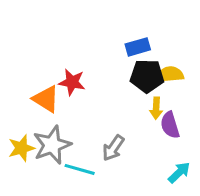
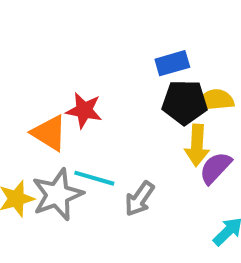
yellow arrow: (156, 108) -> (197, 145), size x1.4
purple semicircle: (170, 125) -> (215, 168), turned 60
cyan line: (80, 169) -> (94, 178), moved

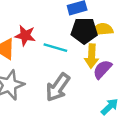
cyan line: (94, 178) -> (55, 48), moved
gray arrow: (139, 199) -> (58, 87), size x1.4

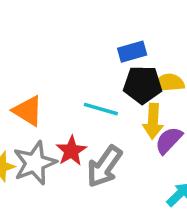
red star: (25, 36) -> (71, 151), moved, turned 30

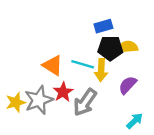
orange triangle: (28, 111) -> (53, 65), moved
yellow arrow: (153, 121) -> (101, 70), moved

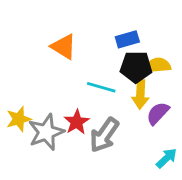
orange triangle: (53, 65) -> (64, 47), moved
yellow arrow: (101, 70) -> (140, 94), moved
yellow star: (16, 102) -> (19, 119), moved

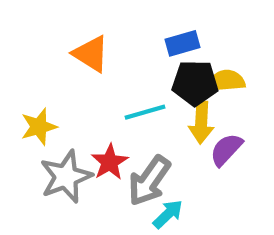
cyan line: (101, 87) -> (145, 112), turned -32
yellow star: (19, 119) -> (39, 127), moved
cyan arrow: (166, 158) -> (168, 214), moved

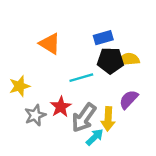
yellow arrow: (201, 122) -> (108, 119), moved
gray star: (66, 177) -> (35, 115), size x0.7

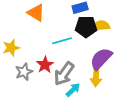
purple semicircle: (129, 99) -> (101, 59), size x1.4
yellow arrow: (108, 119) -> (96, 77), moved

